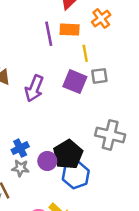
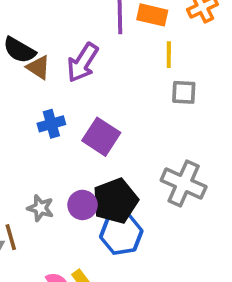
purple square: (75, 82) -> (101, 137), moved
purple arrow: (34, 88) -> (83, 63), moved
blue cross: (20, 148) -> (51, 124), moved

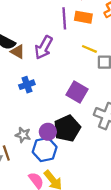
yellow line: (169, 55) -> (89, 49), moved, turned -64
purple square: (101, 137) -> (77, 92), moved
blue hexagon: (121, 234) -> (45, 150), moved

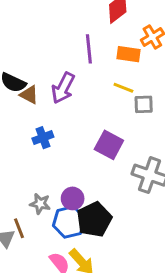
orange rectangle: (83, 17) -> (129, 54), moved
black pentagon: (67, 128) -> (94, 220), moved

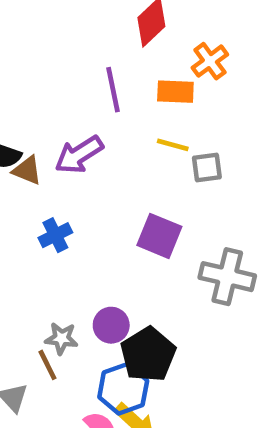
purple arrow: (63, 88) -> (79, 155), turned 36
blue hexagon: (69, 222) -> (123, 389), moved
brown line: (19, 228) -> (47, 365), moved

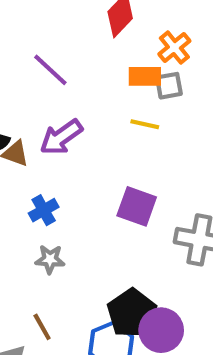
purple line: (113, 90) -> (50, 70), moved, turned -33
gray square: (207, 167) -> (169, 86), moved
purple circle: (111, 325) -> (161, 330), moved, size x1.4
gray star: (61, 338) -> (50, 259), moved

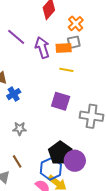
orange rectangle: (145, 76) -> (64, 48), moved
yellow line: (145, 124) -> (66, 70), moved
purple arrow: (61, 137) -> (42, 48), moved, turned 110
blue cross: (44, 210) -> (14, 94), moved

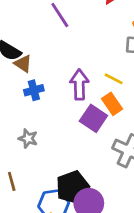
purple arrow: (42, 48) -> (79, 84), moved
orange rectangle: (64, 48) -> (112, 104), moved, turned 42

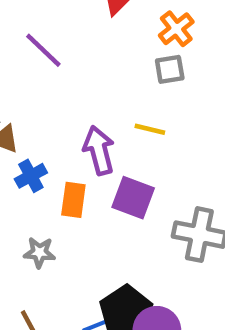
orange rectangle: (112, 104) -> (73, 200), moved, turned 55

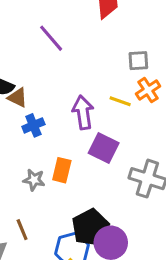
orange cross: (176, 29) -> (148, 90), moved
orange rectangle: (73, 200) -> (62, 170), moved

